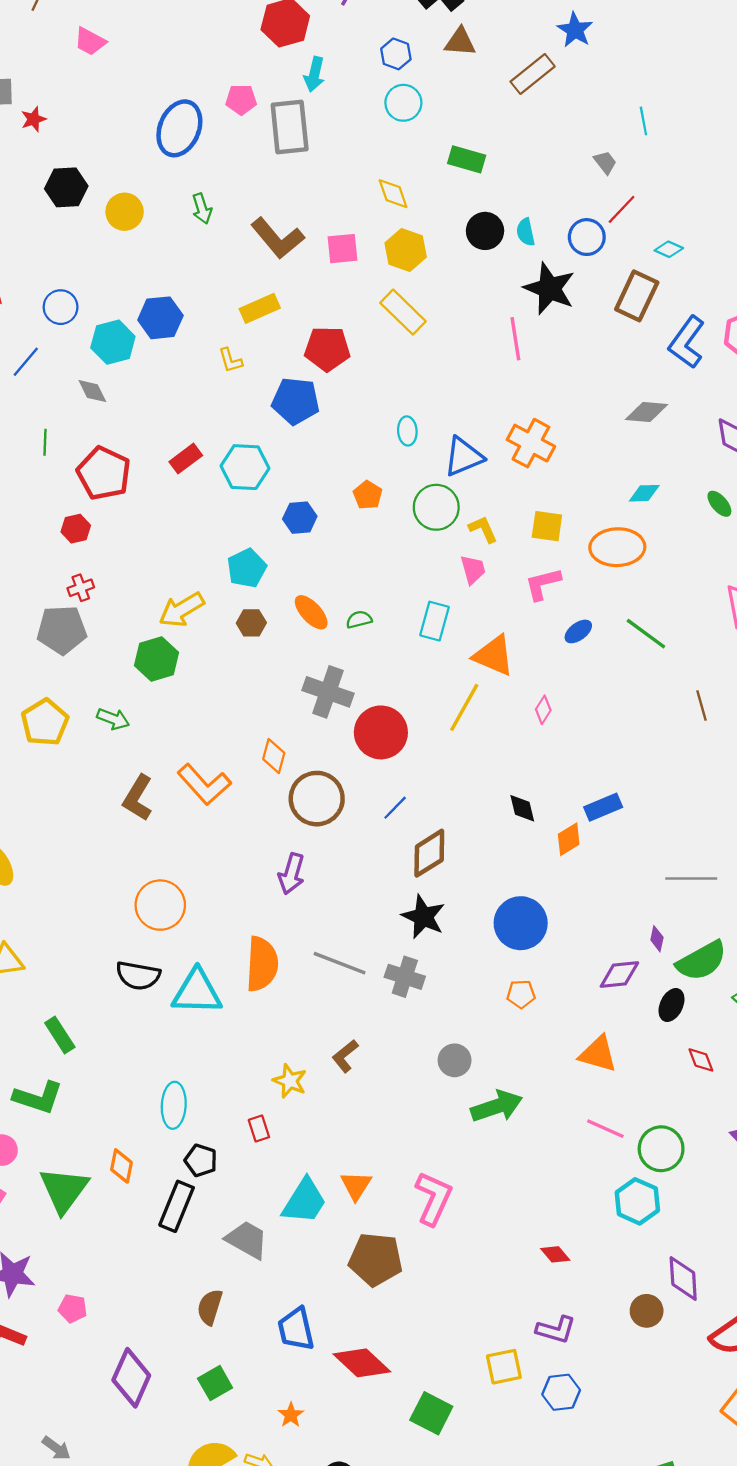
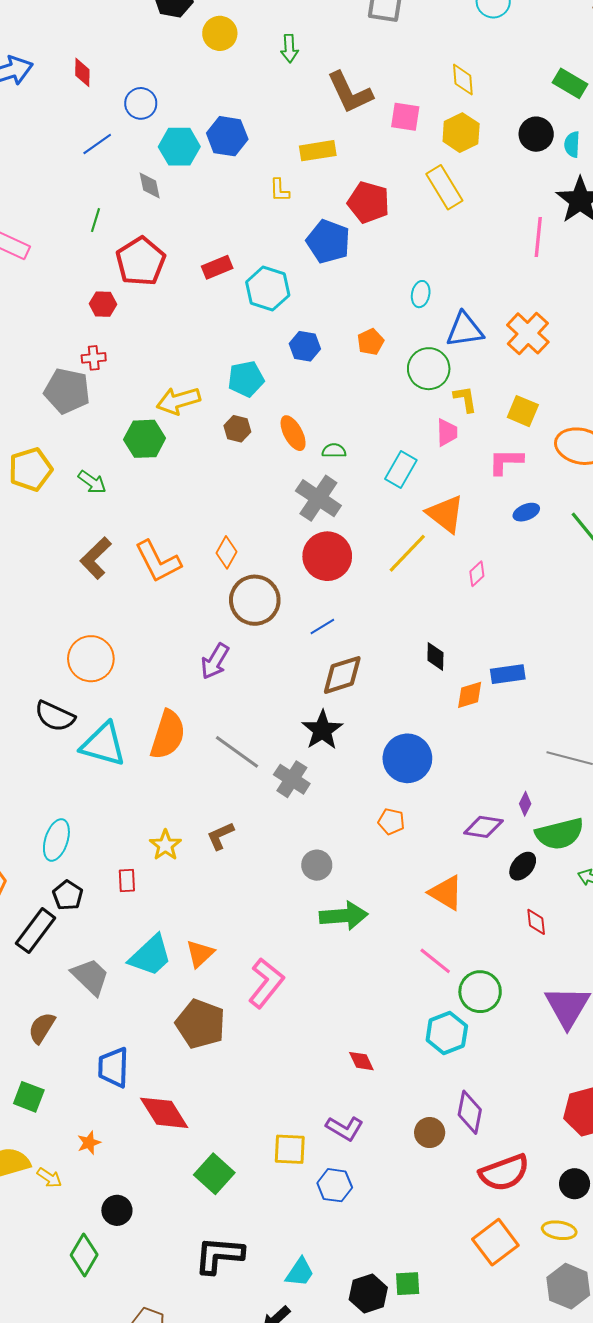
green rectangle: (467, 159) -> (570, 83), moved
gray cross: (328, 692) -> (318, 498), moved
green square: (215, 1383) -> (29, 1097), turned 36

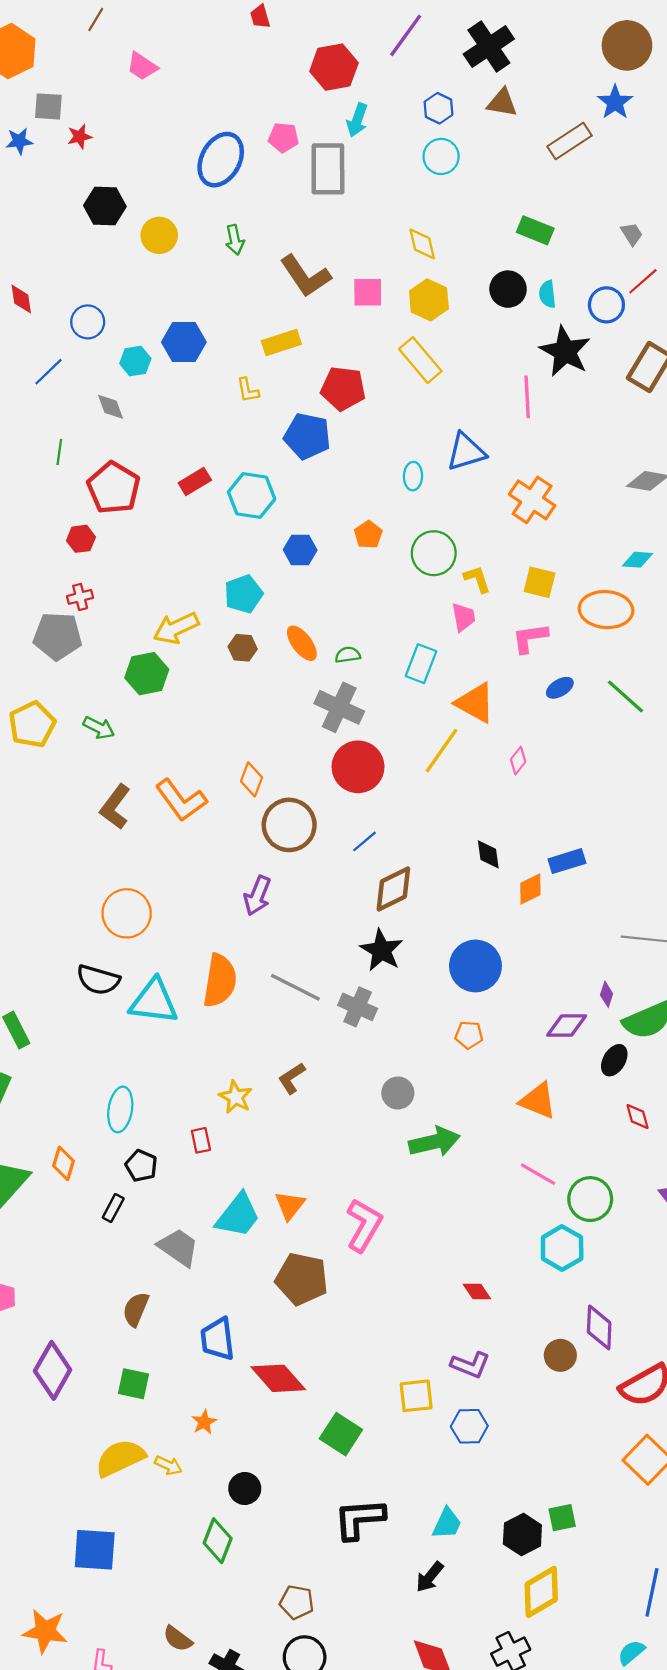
cyan hexagon: (179, 147) -> (135, 361), size x0.7
blue triangle: (465, 330) -> (466, 452), moved
black rectangle: (36, 931) -> (113, 1208), size x0.6

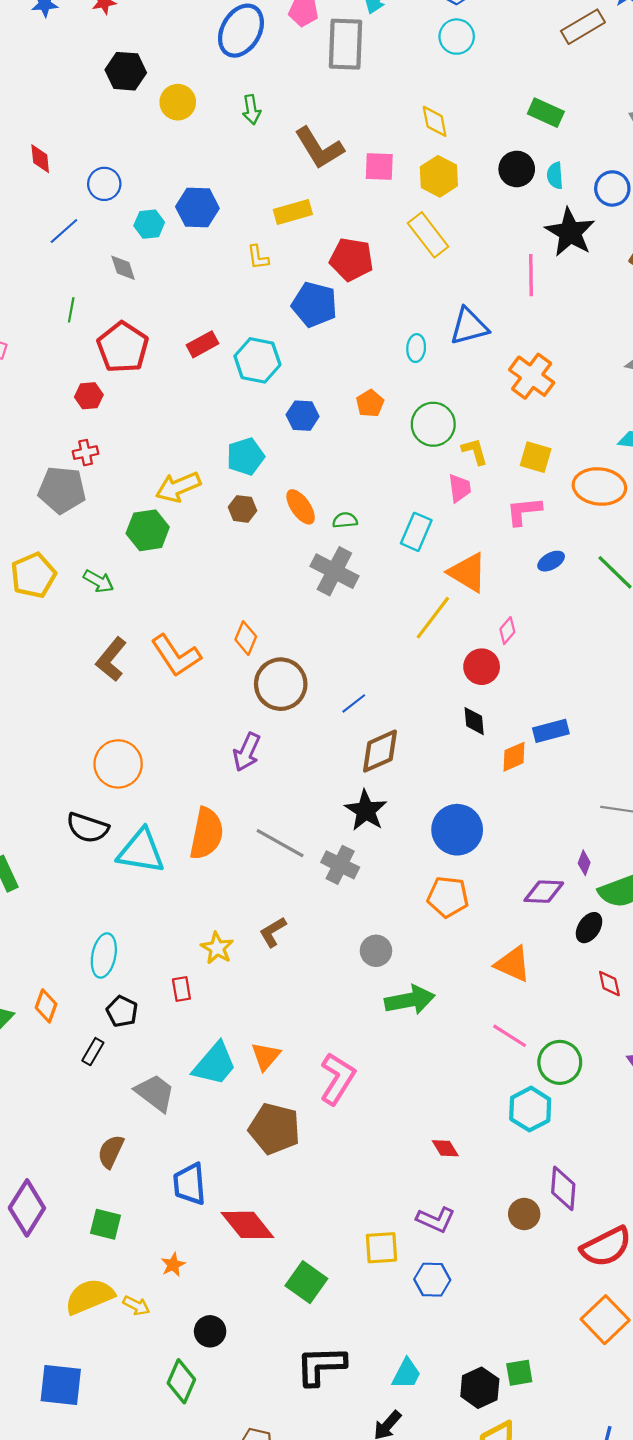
red circle: (358, 767) -> (482, 667), moved, size x0.7
orange pentagon: (469, 1035) -> (448, 897), size x1.5

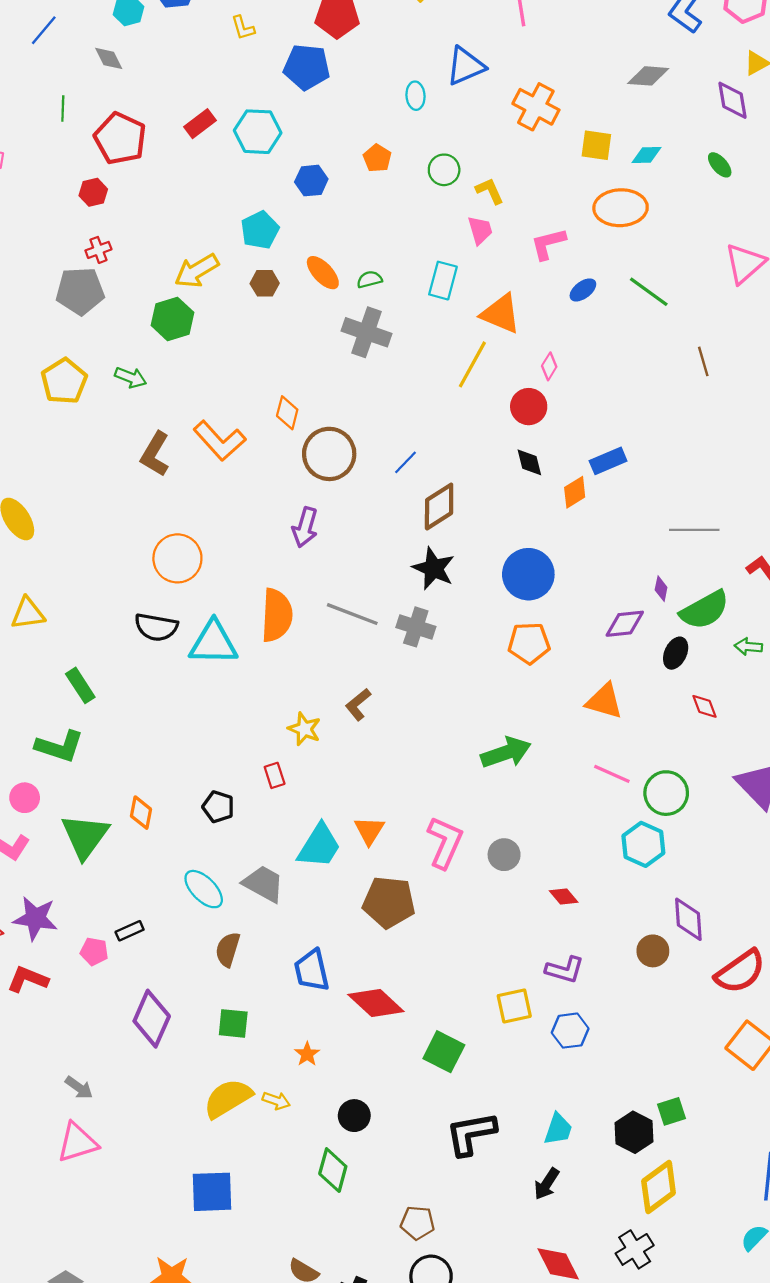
green circle: (433, 424) -> (444, 170), size x0.7
yellow square: (536, 457) -> (596, 145), moved
gray circle: (376, 951) -> (504, 855), moved
cyan ellipse: (104, 955) -> (204, 889), moved, turned -48
black rectangle: (93, 1052) -> (130, 931), moved, turned 44

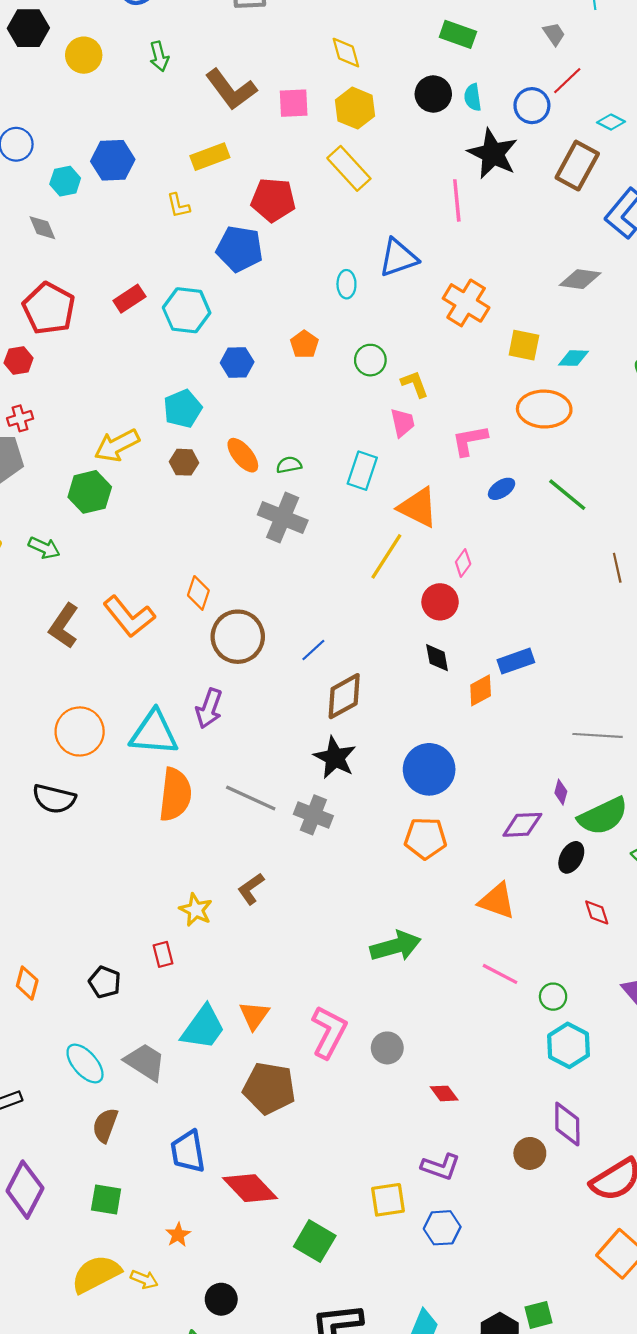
cyan triangle: (213, 643) -> (154, 733), moved
green circle: (666, 793) -> (553, 997), size x0.6
cyan hexagon: (643, 844) -> (569, 1045), moved

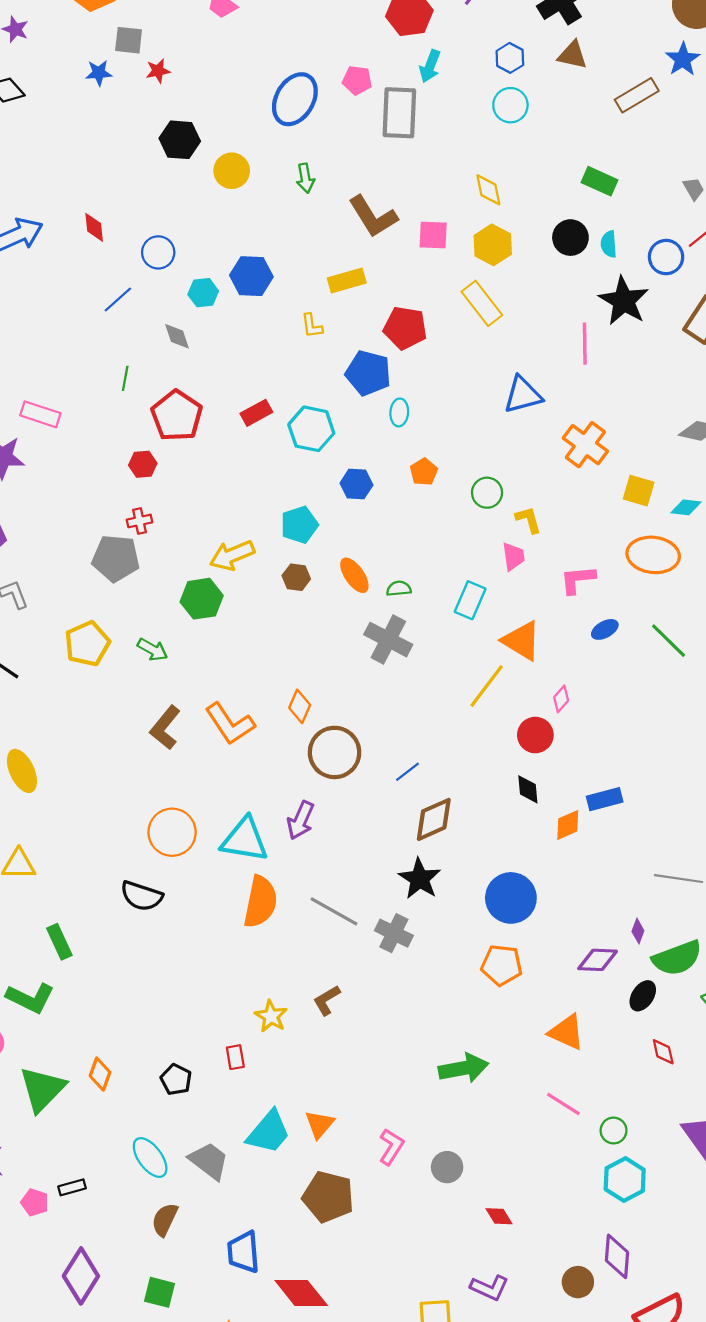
cyan ellipse: (346, 284) -> (399, 412), moved
pink L-shape: (329, 1032) -> (391, 1147), size x0.7

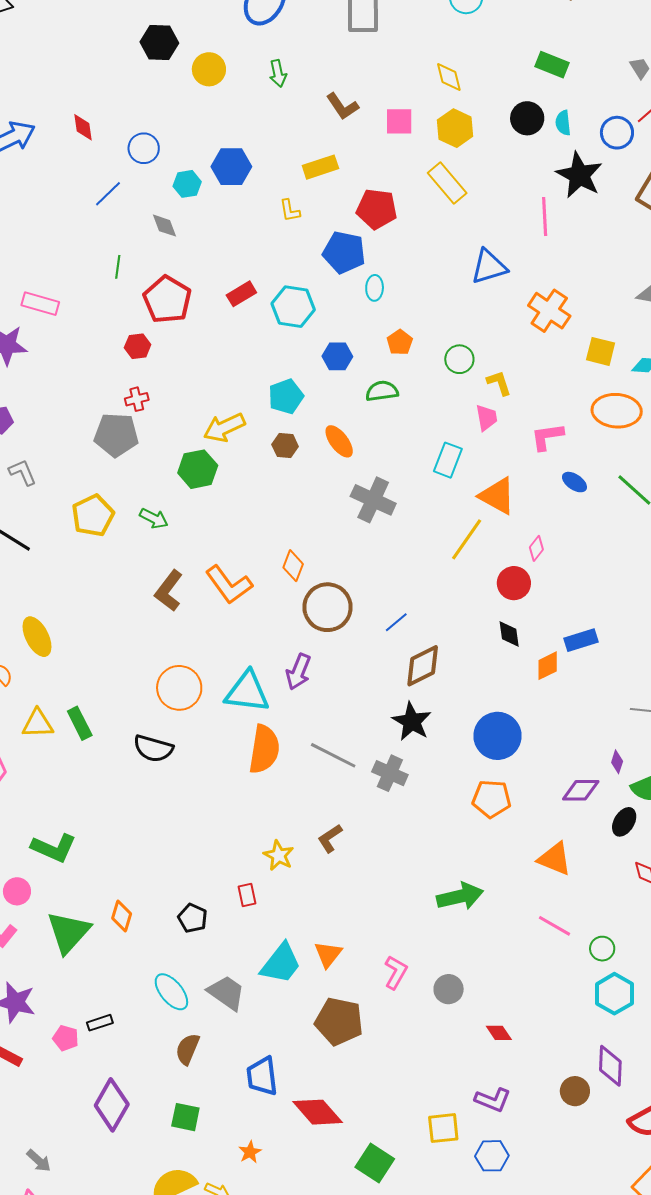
brown L-shape: (373, 216) -> (342, 106), size x0.7
green semicircle: (399, 589) -> (382, 391), moved, size x1.4
blue ellipse: (605, 629) -> (574, 482), turned 65
green rectangle: (59, 942) -> (80, 723), moved

